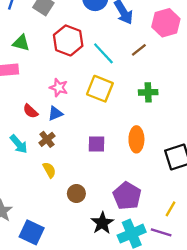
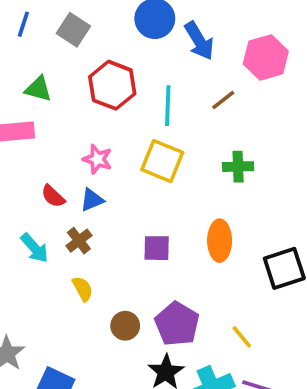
cyan line: (103, 53) -> (168, 106), turned 45
purple pentagon: (127, 196) -> (177, 324), moved
yellow line: (171, 209) -> (242, 337), moved, turned -70

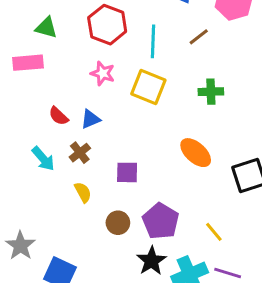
pink star: (97, 159) -> (103, 73), moved
orange ellipse: (220, 241) -> (196, 153), turned -48
purple square: (157, 248) -> (127, 172), moved

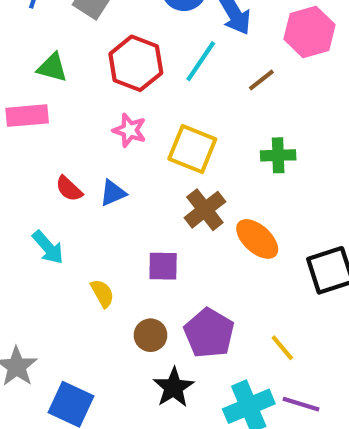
cyan line: (153, 41) -> (201, 61), moved, turned 32
brown cross: (80, 153) -> (205, 210), moved, size x1.4
black star: (151, 261) -> (174, 387), moved

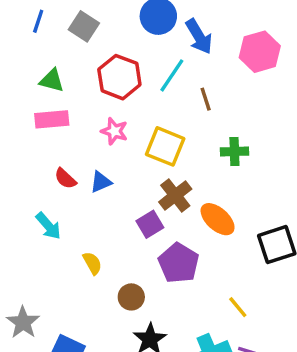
brown line: (261, 80) -> (206, 99), moved, turned -70
pink rectangle: (27, 116) -> (52, 119), moved
purple square: (163, 266) -> (150, 224), moved, turned -32
purple pentagon: (209, 333) -> (179, 263), moved

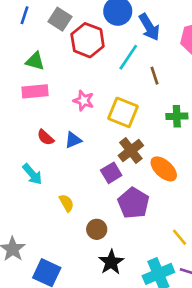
red hexagon: (119, 77) -> (88, 40), moved

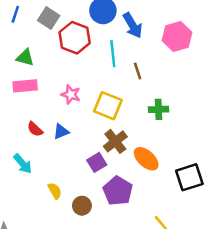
cyan line: (128, 57) -> (113, 54), turned -40
brown circle: (97, 229) -> (82, 206), moved

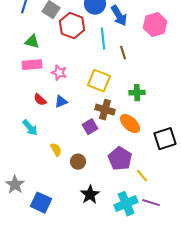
pink star: (71, 95) -> (59, 73), moved
green cross: (159, 109) -> (137, 93), moved
brown cross: (115, 141) -> (105, 110), turned -36
purple pentagon: (118, 191) -> (120, 159), moved

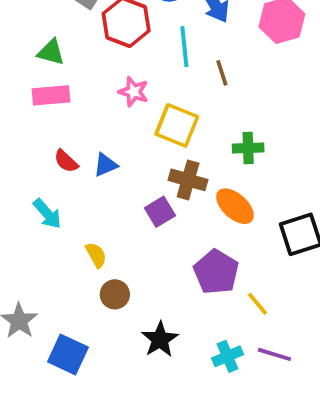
pink star: (59, 73) -> (134, 92), moved
brown circle: (78, 162) -> (115, 294), moved
cyan cross: (126, 204) -> (227, 356), size x0.7

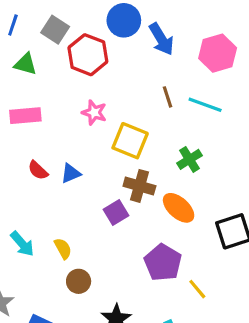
cyan line: (184, 47) -> (205, 105), moved, turned -64
green triangle: (51, 52) -> (25, 64), moved
green cross: (248, 148) -> (189, 159), turned -30
cyan arrow: (47, 214) -> (22, 244), moved

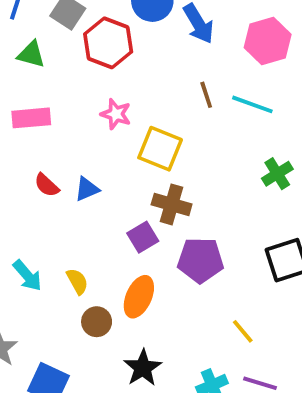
green cross: (189, 159) -> (277, 174), moved
orange ellipse: (179, 208) -> (139, 297), moved, turned 72
purple pentagon: (163, 263) -> (200, 260), moved, turned -30

